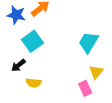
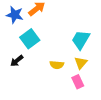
yellow triangle: (96, 72) -> (81, 63), moved
yellow semicircle: (34, 83) -> (57, 65), moved

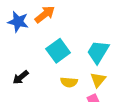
cyan square: (30, 39) -> (58, 51), moved

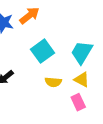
yellow triangle: (98, 80) -> (82, 80), turned -42

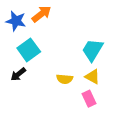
cyan square: (43, 51) -> (29, 50), moved

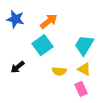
orange arrow: (41, 14) -> (49, 21), moved
cyan square: (29, 50) -> (42, 45), moved

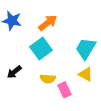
yellow semicircle: (59, 71) -> (48, 79), moved
pink rectangle: (81, 89) -> (64, 90), moved

